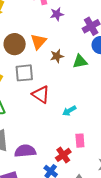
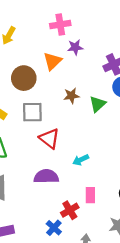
orange triangle: (38, 42) -> (52, 61), moved
green triangle: (80, 62) -> (98, 104), turned -35
purple semicircle: (25, 151) -> (46, 176), moved

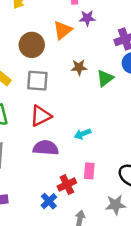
red triangle: (49, 138) -> (41, 116), moved, turned 50

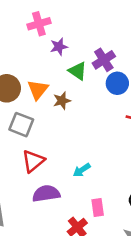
orange triangle: (63, 30) -> (38, 90), moved
green triangle: (105, 78) -> (78, 71), moved, turned -36
gray square: (37, 81) -> (21, 125), turned 30

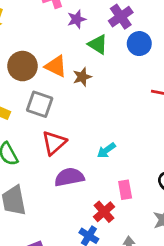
purple cross: (104, 60) -> (121, 17), moved
blue circle: (117, 83) -> (139, 44), moved
orange triangle: (38, 90) -> (56, 66), turned -40

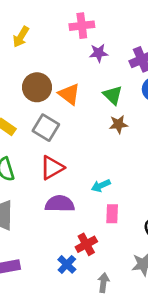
green triangle: (98, 44) -> (113, 95), moved
brown star: (82, 77) -> (118, 124), moved
pink rectangle: (125, 190) -> (112, 214), moved

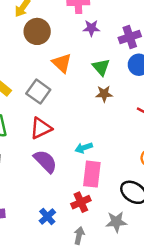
brown circle: (37, 87) -> (37, 31), moved
purple semicircle: (60, 204) -> (45, 161), turned 40
pink rectangle: (112, 214) -> (92, 174), size x1.5
red cross: (86, 244) -> (81, 202), moved

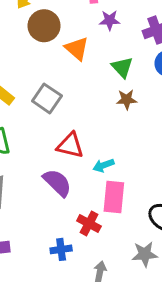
orange triangle: (62, 63) -> (77, 49), moved
red triangle: (41, 128) -> (70, 145), moved, turned 40
red cross: (81, 202) -> (89, 223), moved, turned -36
blue cross: (47, 217) -> (61, 249), turned 35

